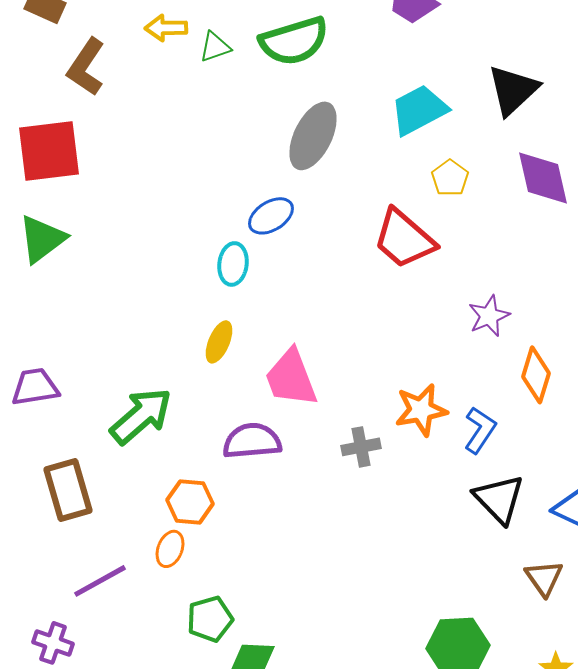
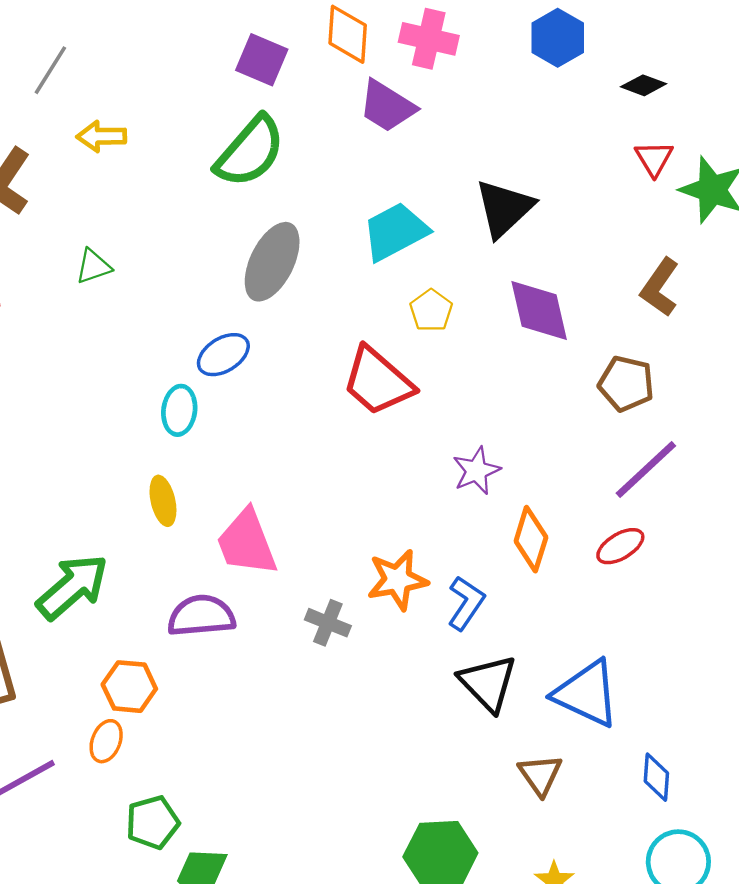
green semicircle: (294, 41) -> (250, 151), turned -32
green triangle: (215, 47) -> (93, 266), moved
yellow ellipse: (219, 342) -> (163, 501), turned -36
gray cross: (361, 447) -> (328, 623), turned 33

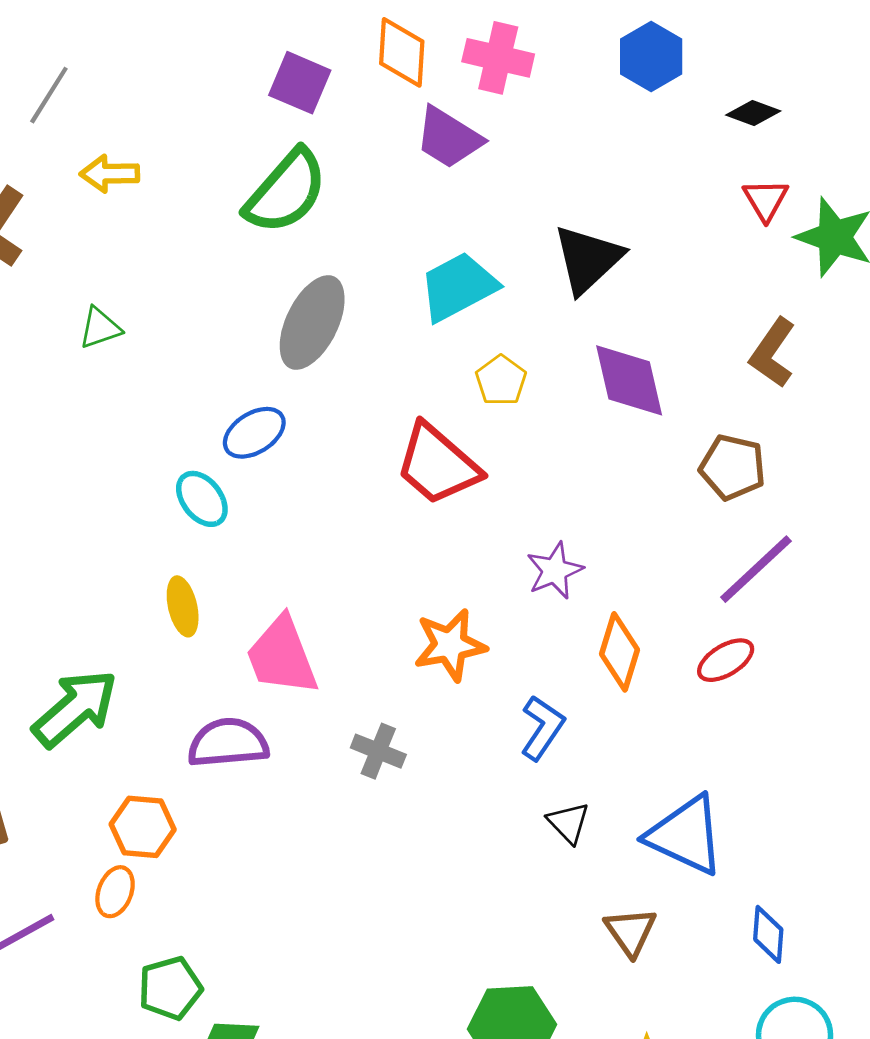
cyan ellipse: (179, 410) -> (202, 499), turned -45
orange star: (397, 580) -> (450, 645), moved
black triangle: (488, 683) -> (568, 823), size x0.6

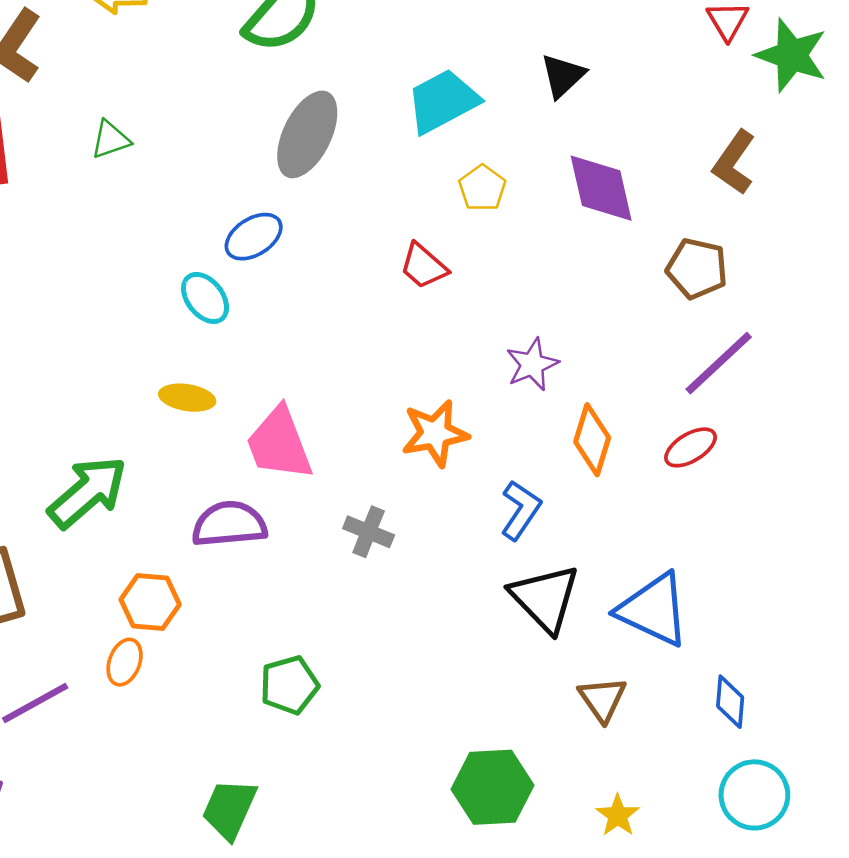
black triangle: (588, 259) -> (563, 76), size x0.7
red trapezoid: (438, 464) -> (424, 266), size x0.6
yellow ellipse: (183, 606) -> (187, 398), turned -68
black triangle: (568, 823) -> (545, 598), size x1.8
green pentagon: (170, 988) -> (289, 685), moved

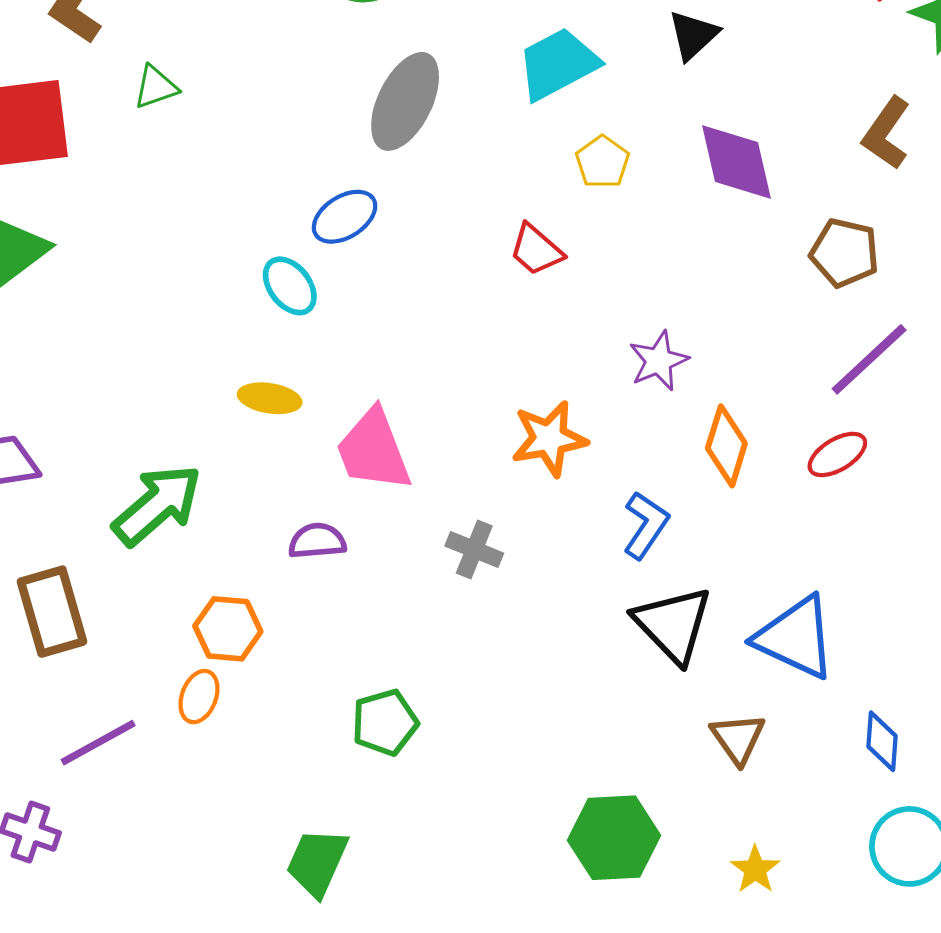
green triangle: (111, 140) -> (156, 87), moved
purple semicircle: (229, 524) -> (317, 541), size x0.7

